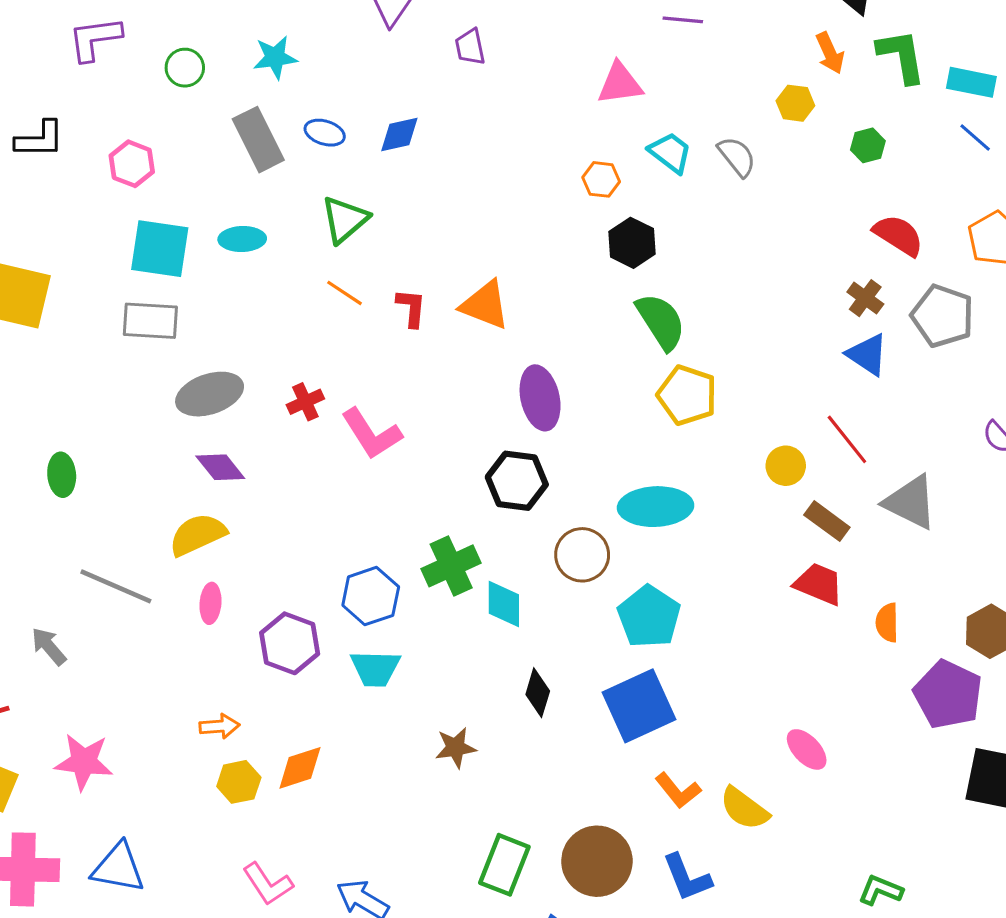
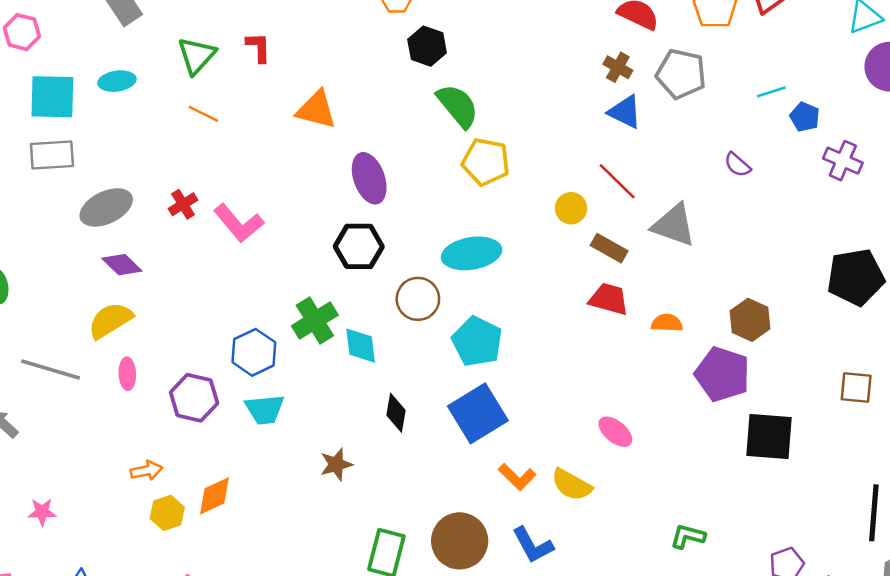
red L-shape: (411, 308) -> (259, 47), moved
orange semicircle: (887, 623) -> (667, 323), turned 100
pink star: (84, 762) -> (42, 512), size x0.6

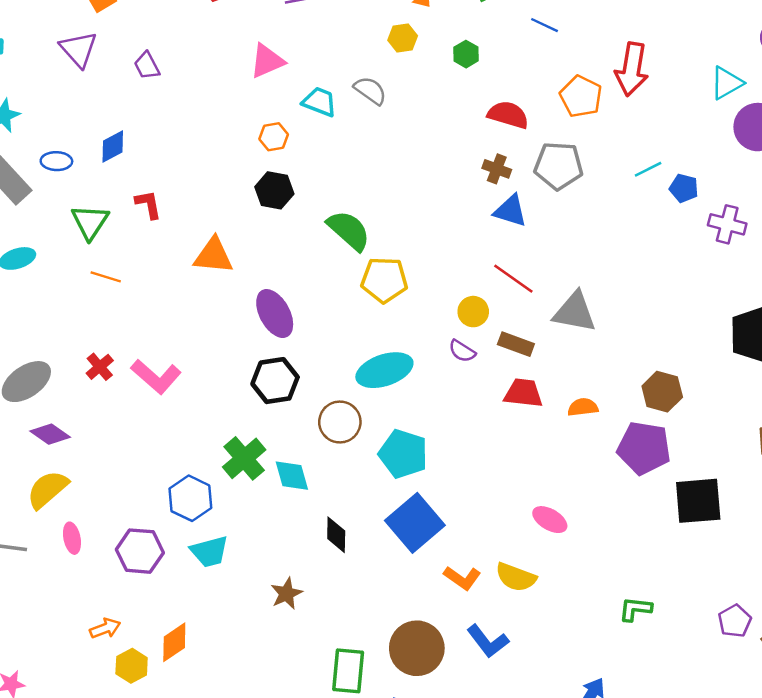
black hexagon: (427, 46) -> (274, 190), moved
purple semicircle: (737, 165) -> (462, 351), moved

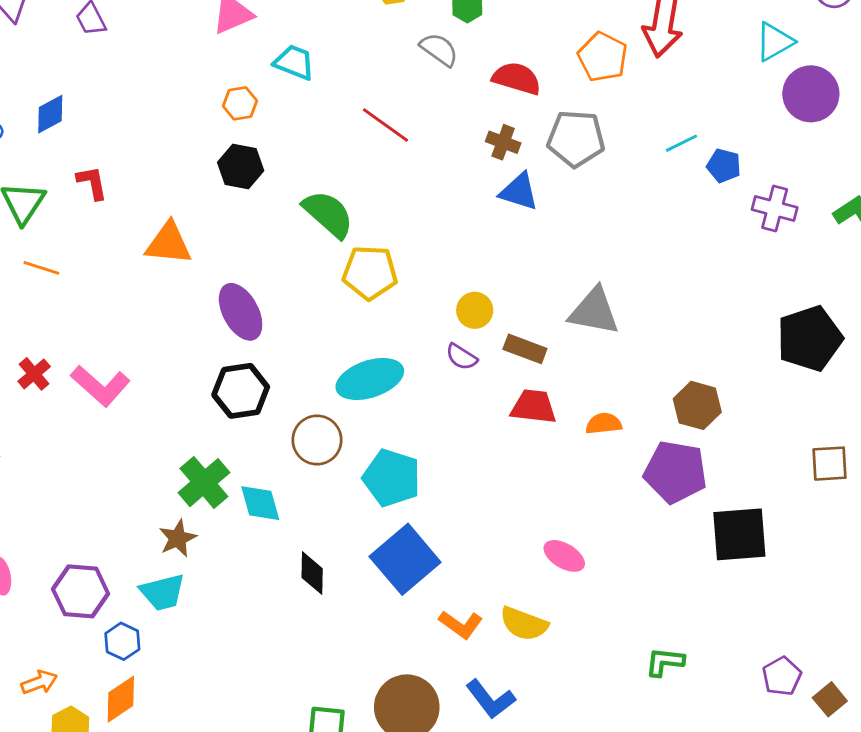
gray semicircle: (370, 90) -> (439, 50), moved
red line: (513, 279) -> (386, 125), moved
blue hexagon: (190, 498) -> (122, 641), moved, size x0.7
brown star: (287, 594) -> (178, 538), moved

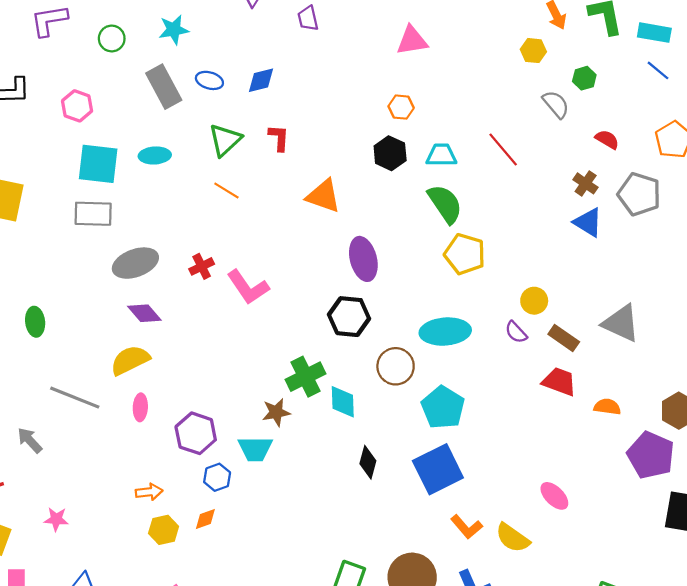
cyan trapezoid: (294, 62) -> (441, 155), moved, turned -36
red semicircle: (517, 78) -> (607, 139), size x0.7
orange diamond: (121, 699) -> (205, 519), size x0.7

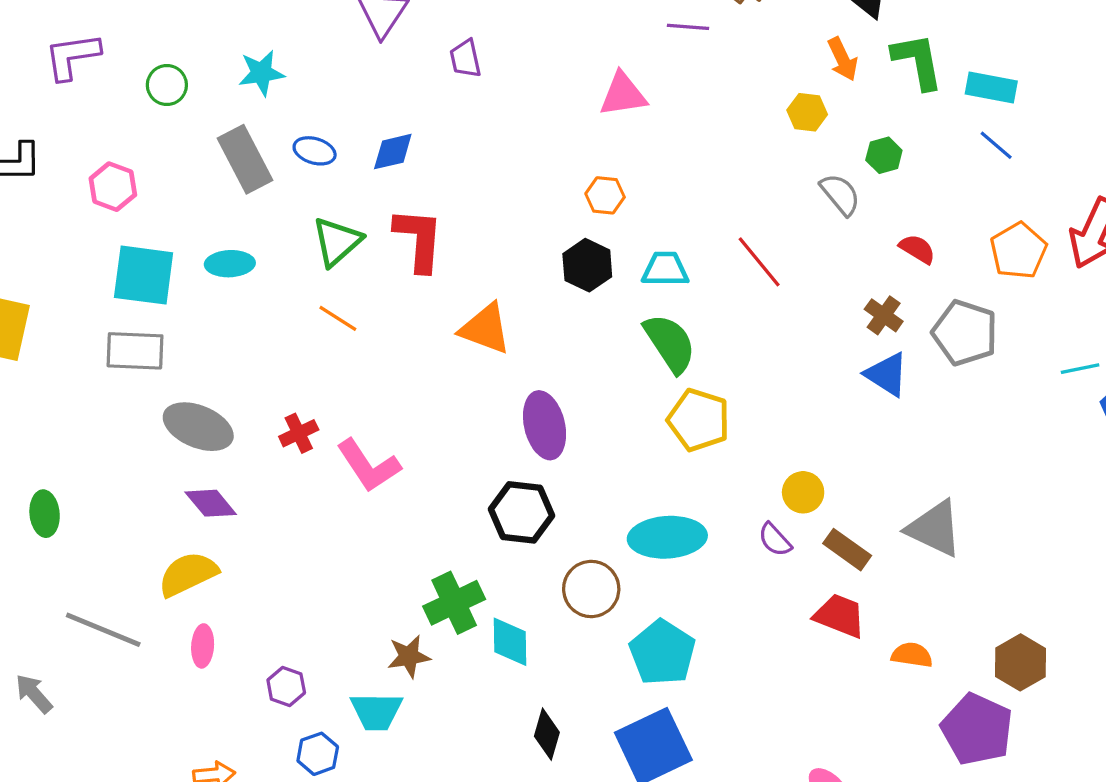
red L-shape: (279, 138) -> (419, 239), size x1.6
gray ellipse: (135, 263) -> (198, 427), turned 42
purple hexagon: (196, 433) -> (286, 686), size x0.6

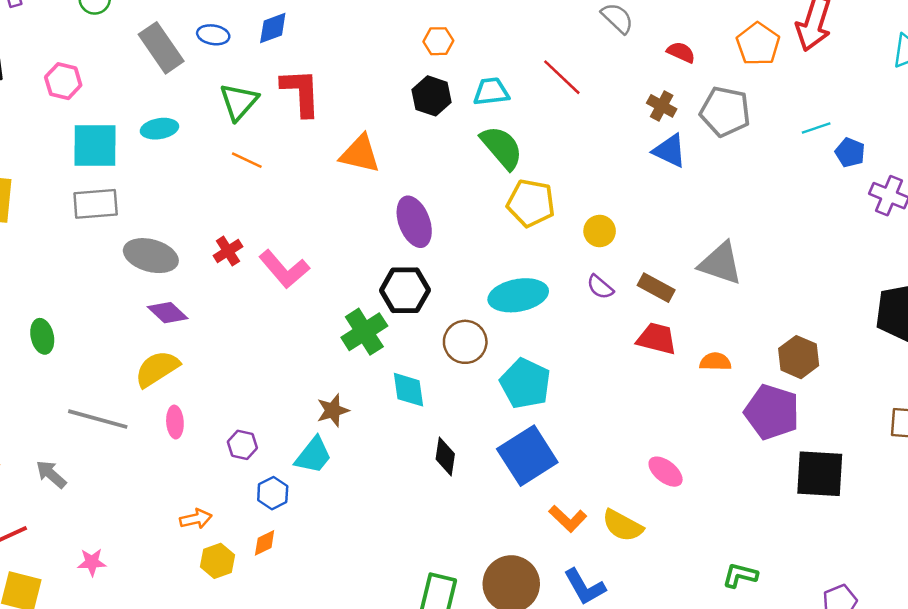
yellow circle: (803, 492) -> (600, 231), moved
green cross: (454, 603) -> (364, 332), moved
cyan trapezoid: (376, 711) -> (313, 455), turned -45

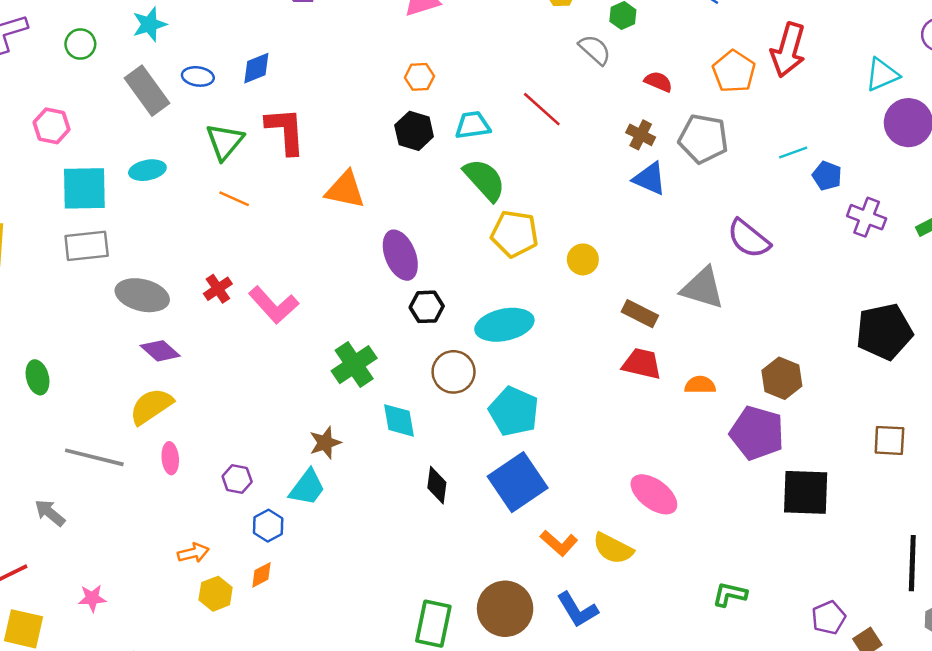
purple semicircle: (600, 287) -> (749, 239), moved, size x1.6
black hexagon: (405, 290) -> (427, 307), moved, size x0.7
pink ellipse: (666, 472) -> (654, 494), size x1.4

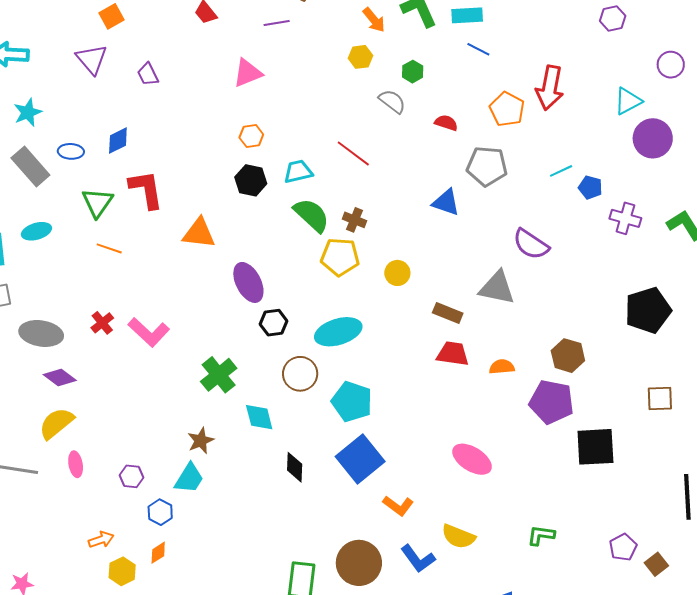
brown cross: (641, 135) -> (355, 220), moved
yellow semicircle: (613, 548) -> (458, 536), moved

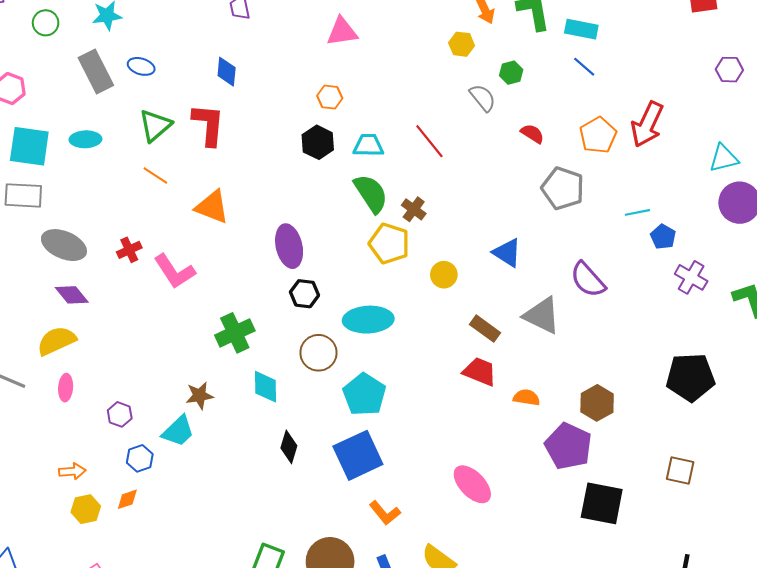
blue diamond: (118, 141) -> (227, 72), moved, turned -72
blue triangle: (446, 202) -> (507, 253), moved
orange triangle: (199, 233) -> (212, 207), moved

